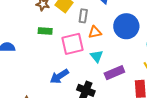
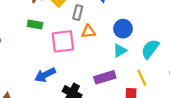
blue circle: (126, 26) -> (123, 29), size x0.7
cyan triangle: (97, 56) -> (120, 51), moved, turned 32

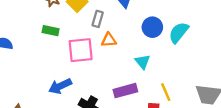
blue circle: (123, 29) -> (152, 27), moved
cyan semicircle: (150, 49) -> (179, 32), moved
cyan triangle: (120, 51) -> (142, 62), turned -40

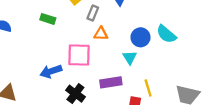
blue circle: (152, 27) -> (140, 37), moved
cyan semicircle: (179, 32) -> (166, 34), turned -95
pink square: (81, 50) -> (79, 55), moved

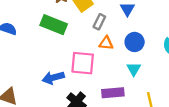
green rectangle: (48, 19) -> (54, 25), size x1.6
blue circle: (140, 37) -> (135, 42), moved

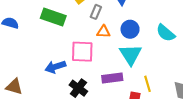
cyan triangle: (134, 69) -> (131, 55), size x1.6

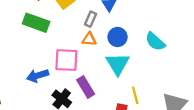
gray rectangle: (96, 12) -> (90, 19), moved
purple rectangle: (112, 78) -> (86, 87), moved, turned 66

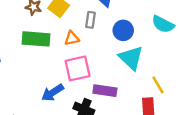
orange triangle: (89, 39) -> (72, 38), moved
purple rectangle: (86, 87) -> (105, 91), turned -35

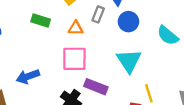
blue circle: (123, 30) -> (128, 22), moved
green rectangle: (36, 39) -> (41, 20), size x0.7
blue arrow: (53, 93) -> (28, 76), moved

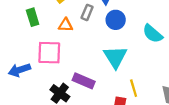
green rectangle: (41, 20) -> (33, 17), turned 54
pink square: (74, 59) -> (49, 53), moved

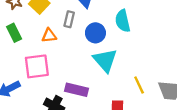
blue circle: (116, 20) -> (95, 33), moved
cyan semicircle: (153, 34) -> (123, 21), moved, turned 45
yellow line: (134, 88) -> (139, 85), moved

